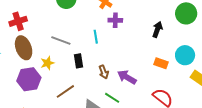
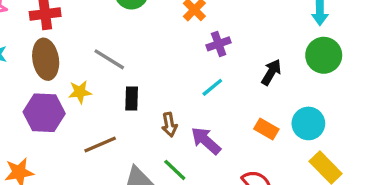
purple cross: (115, 20) -> (219, 44), moved, turned -32
cyan line: (96, 37) -> (212, 87), moved, turned 48

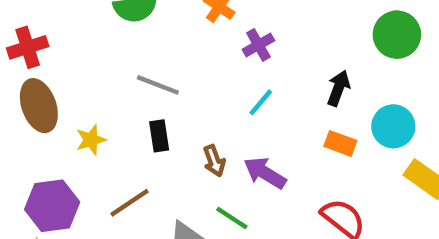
gray line: (109, 59) -> (158, 85), moved
black arrow: (271, 72) -> (338, 88), moved
purple hexagon: (44, 113) -> (52, 206), moved

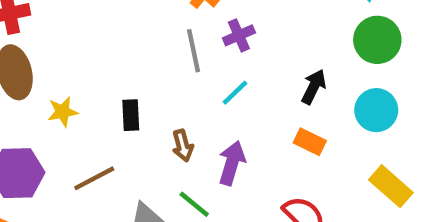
gray line: (158, 85) -> (194, 51), moved, turned 51
cyan circle: (393, 126) -> (376, 110), moved
purple arrow: (265, 173) -> (232, 163), turned 69

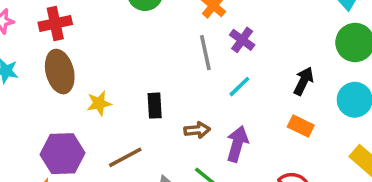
purple cross: (239, 35) -> (242, 40), turned -30
brown arrow: (183, 146) -> (197, 130), turned -80

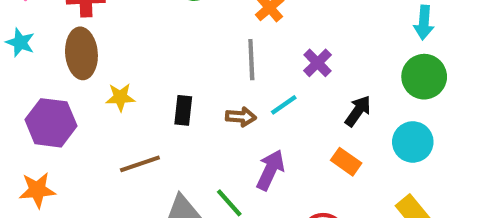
purple cross: (242, 40) -> (318, 63), moved
brown arrow: (197, 130) -> (241, 117), moved
purple hexagon: (62, 154) -> (51, 123), moved

